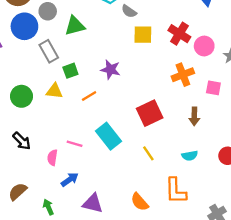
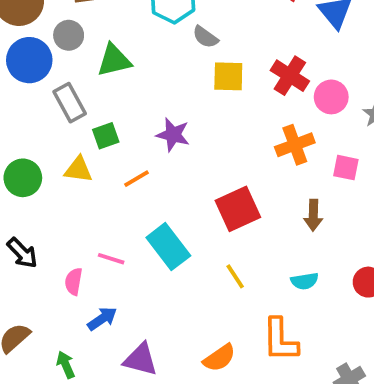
orange semicircle: (140, 202) -> (219, 358), turned -84

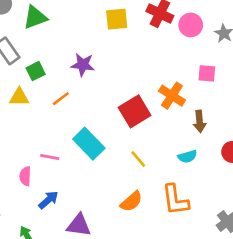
orange cross: (295, 145) -> (172, 96), moved, turned -30
brown arrow: (313, 215) -> (200, 121), moved
orange semicircle: (219, 358) -> (131, 201), moved

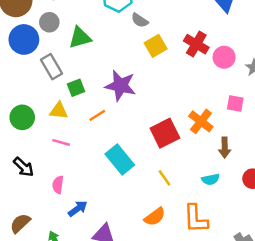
yellow square: (117, 19) -> (156, 46), turned -30
purple star: (83, 65) -> (120, 86), size x1.4
pink line: (50, 157) -> (61, 142), moved

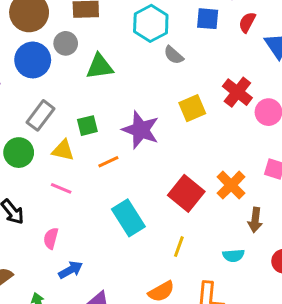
yellow square: (156, 46) -> (192, 108), moved
gray rectangle: (51, 67) -> (40, 115), moved, turned 60
red square: (165, 133) -> (186, 193), turned -32
yellow line: (165, 178) -> (179, 247), turned 48

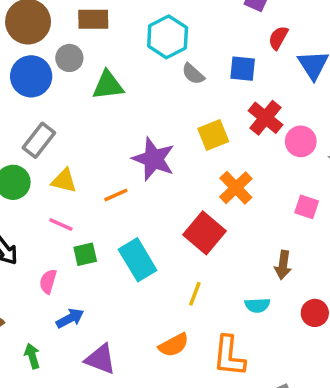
blue square: (208, 19) -> (243, 69), moved
green square: (87, 126) -> (85, 254), moved
orange cross: (231, 185) -> (236, 188), moved

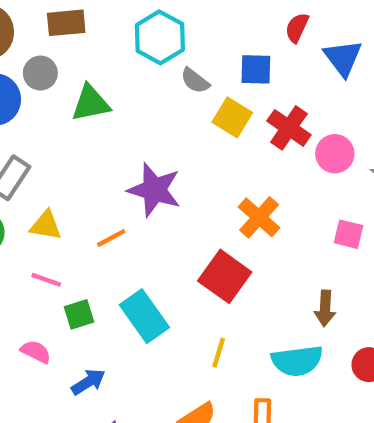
yellow square: (213, 135) -> (232, 117), moved, turned -32
pink semicircle: (48, 282) -> (36, 352), turned 105
cyan semicircle: (257, 305) -> (297, 361), size x1.6
blue arrow: (70, 318) -> (88, 382), moved

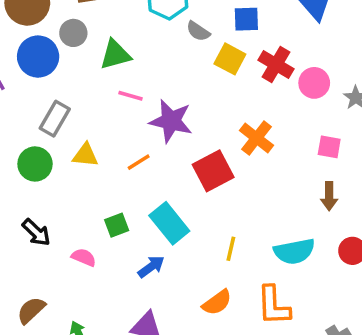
red square: (225, 276) -> (213, 171), moved, turned 30
pink line: (46, 280) -> (130, 96), moved
brown arrow: (325, 308) -> (329, 196), moved
blue arrow: (88, 382) -> (151, 267), moved

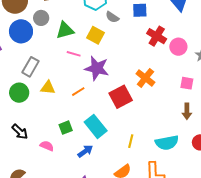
yellow square: (230, 59) -> (95, 35), moved

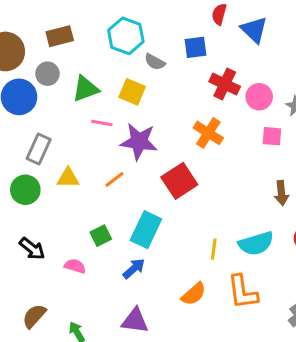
orange cross: (145, 78) -> (208, 133), moved
pink square: (187, 83) -> (272, 136), moved
cyan rectangle: (96, 126) -> (146, 230), turned 70
yellow line: (131, 141) -> (214, 249), moved

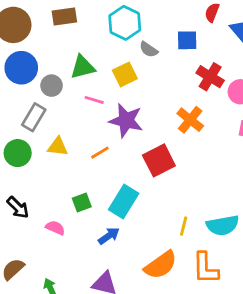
gray circle: (47, 74) -> (52, 86), moved
yellow square: (132, 92) -> (125, 74), turned 35
orange semicircle: (194, 294) -> (161, 265), size x1.4

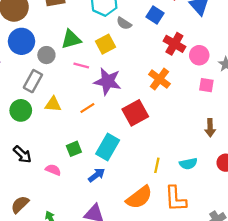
blue square: (187, 40) -> (155, 15), turned 36
cyan semicircle: (223, 225) -> (188, 164), size x0.7

